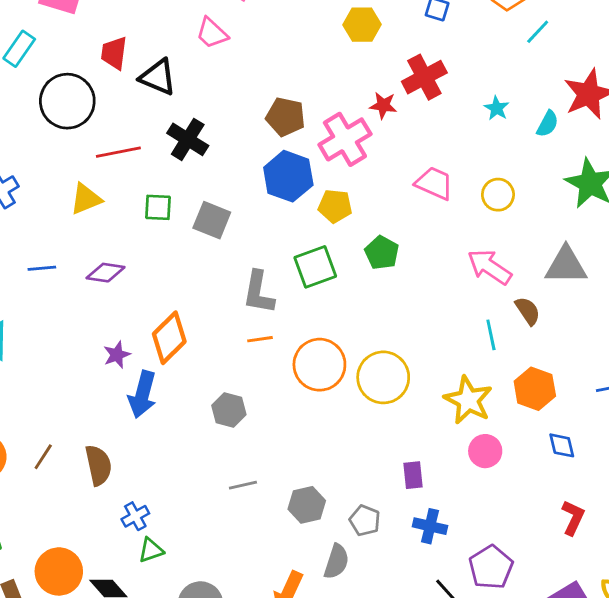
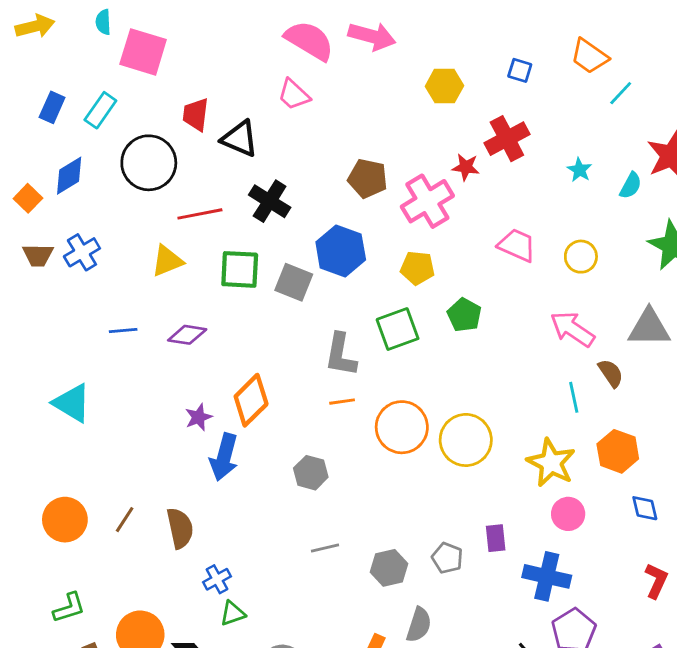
blue hexagon: (288, 176) -> (341, 251), moved
green square: (158, 207) -> (240, 269), size x1.4
gray pentagon: (365, 520) -> (447, 558), moved
blue cross: (430, 526) -> (547, 576), moved, size x1.4

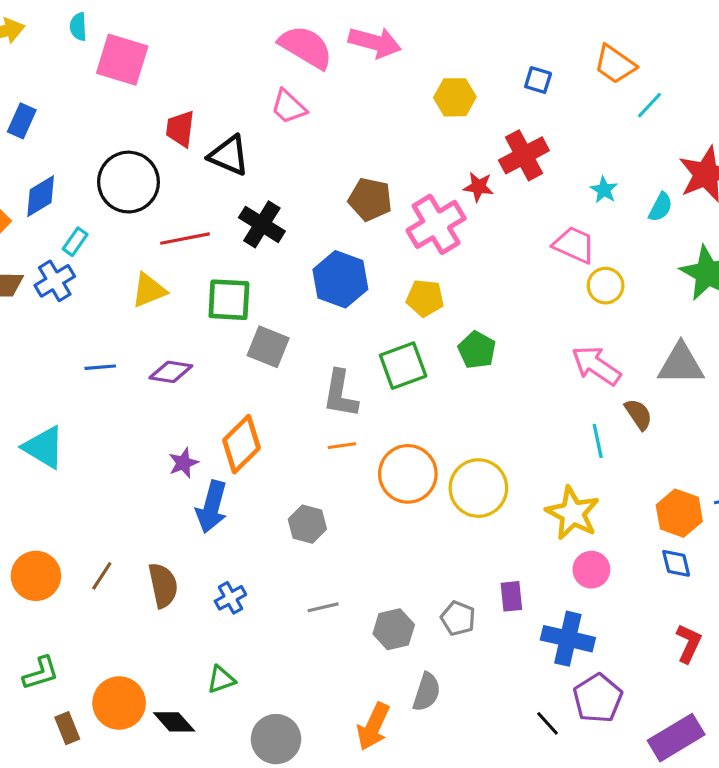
cyan rectangle: (100, 110) -> (75, 242), moved, size x0.7
pink trapezoid: (517, 245) -> (574, 245), moved
gray square: (294, 282) -> (268, 347), moved
orange hexagon: (618, 451) -> (679, 513), moved
blue cross: (217, 579) -> (230, 598), moved

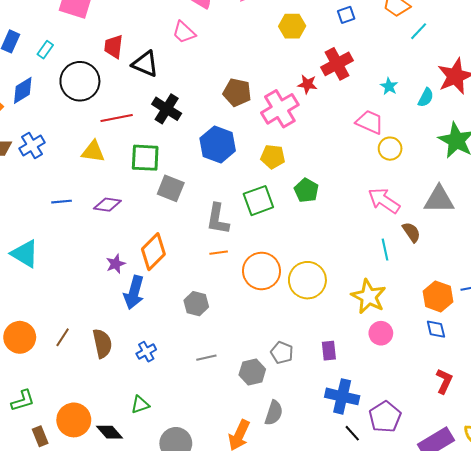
blue square: (538, 80) -> (346, 15), turned -36
cyan rectangle: (75, 242) -> (45, 50), moved
yellow triangle: (149, 290) -> (93, 152), turned 30
gray pentagon: (458, 618) -> (282, 353), moved
blue cross: (568, 639) -> (342, 396), moved

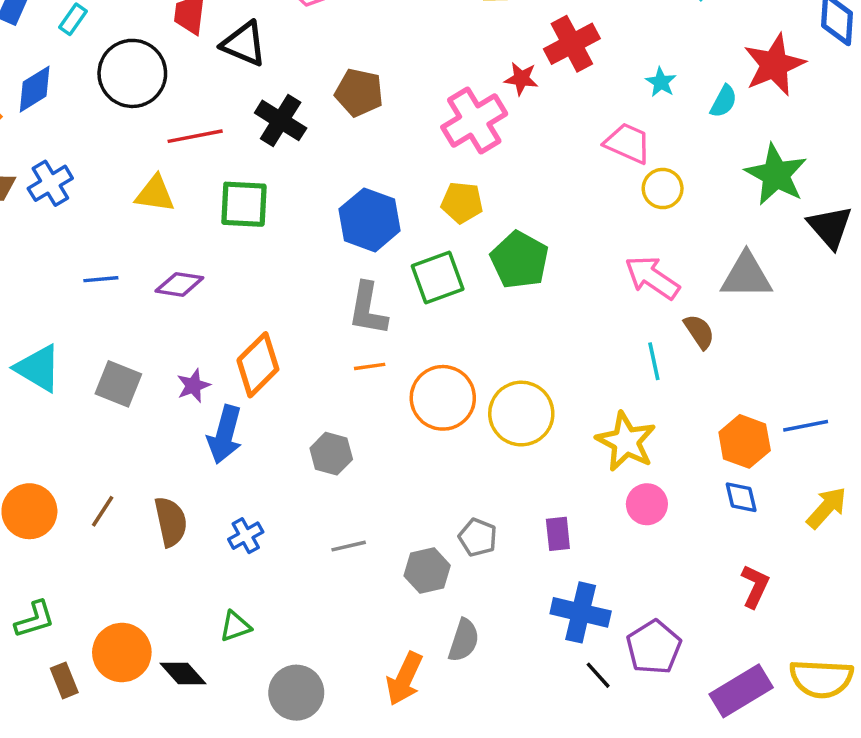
brown pentagon: (237, 92) -> (359, 93), moved
blue hexagon: (218, 144) -> (370, 220), moved
gray square: (171, 188) -> (118, 384), moved
green pentagon: (306, 190) -> (520, 260), size x1.4

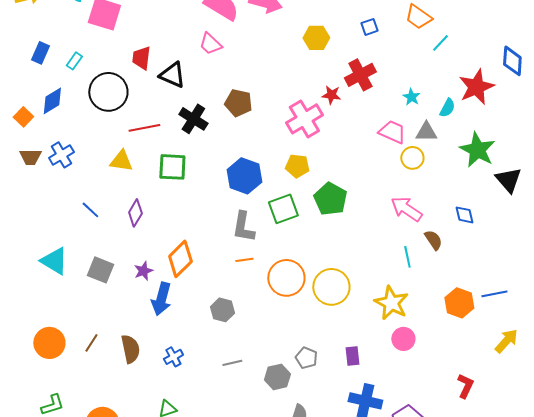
gray triangle: (746, 276) -> (426, 132), moved, size x0.7
blue line: (101, 279) -> (90, 210), turned 48
purple diamond: (179, 284) -> (135, 213), turned -68
blue diamond: (741, 497) -> (464, 215), moved

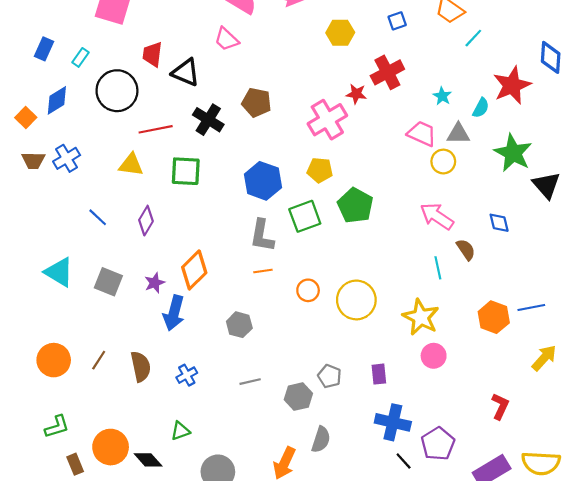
orange circle: (286, 278) -> (308, 290), size x0.6

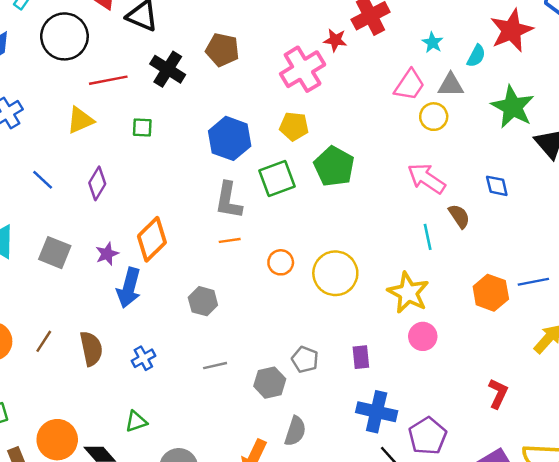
pink trapezoid: (422, 134) -> (409, 85), turned 100
yellow triangle: (131, 165) -> (80, 120), turned -32
green square: (186, 171) -> (142, 128), size x0.6

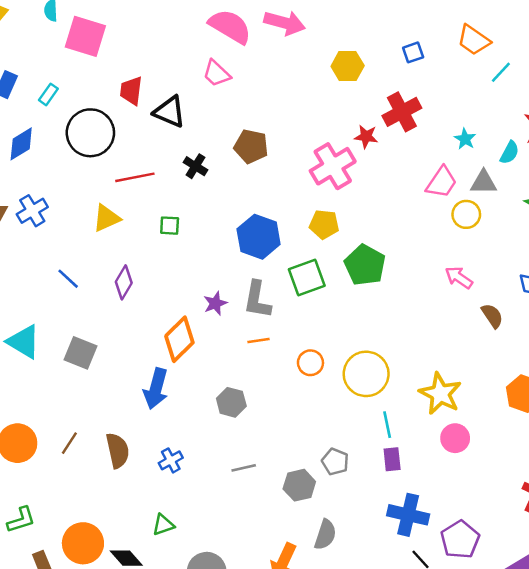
black cross: (168, 69) -> (195, 166), size x0.7
pink arrow: (426, 179) -> (459, 277), size x0.7
cyan line: (428, 237) -> (387, 425), moved
purple star: (107, 254) -> (215, 303), moved

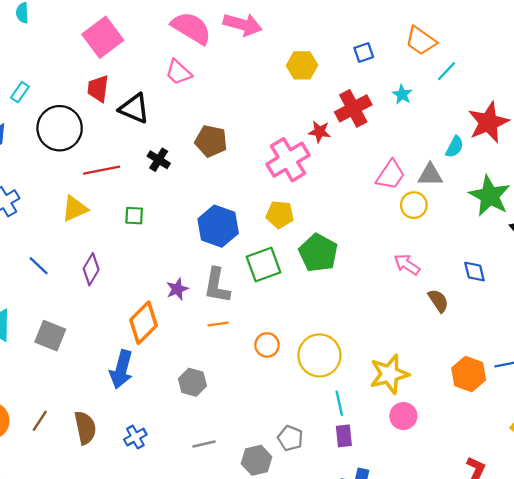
pink square: (85, 36) -> (103, 37), moved, turned 36
cyan star: (465, 139) -> (402, 94), moved
yellow star: (440, 394) -> (389, 374), turned 30

